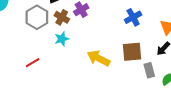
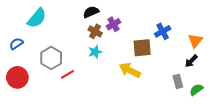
gray hexagon: (37, 17) -> (51, 58), moved
brown square: (132, 52) -> (142, 48), moved

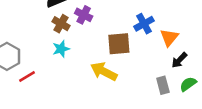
purple cross: (113, 24) -> (84, 15), turned -32
orange triangle: (195, 41) -> (169, 38), moved
green semicircle: (196, 90) -> (188, 84), moved

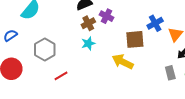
brown cross: (61, 24) -> (88, 23), turned 32
red line: (27, 77) -> (61, 76), moved

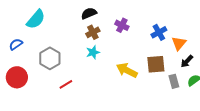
purple cross: (107, 16) -> (122, 25), moved
brown square: (135, 39) -> (156, 64), moved

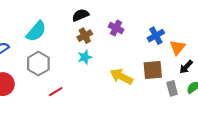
cyan semicircle: (36, 19) -> (36, 31), moved

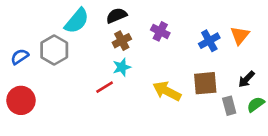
cyan semicircle: (36, 31) -> (77, 21), moved
orange triangle: (177, 47) -> (240, 35), moved
gray hexagon: (38, 64) -> (54, 50), moved
red line: (56, 92) -> (105, 87), moved

